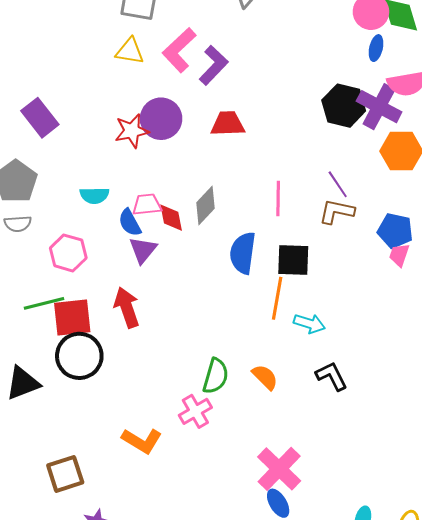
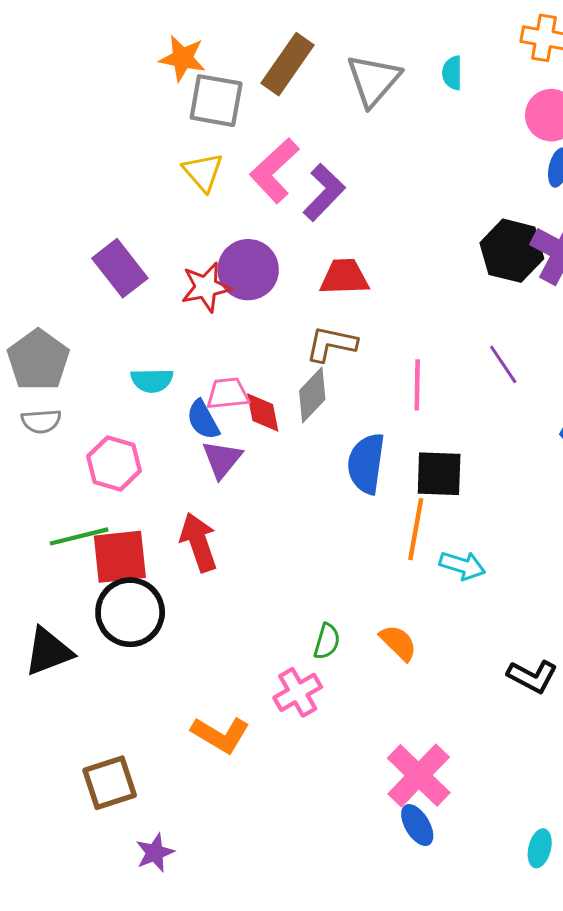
yellow triangle: (130, 51) -> (203, 172), turned 40
purple rectangle: (40, 118) -> (120, 268), moved
brown L-shape: (337, 212) -> (331, 344), moved
green semicircle: (216, 376) -> (327, 641), size x0.7
black L-shape: (332, 376) -> (532, 676), moved, turned 144

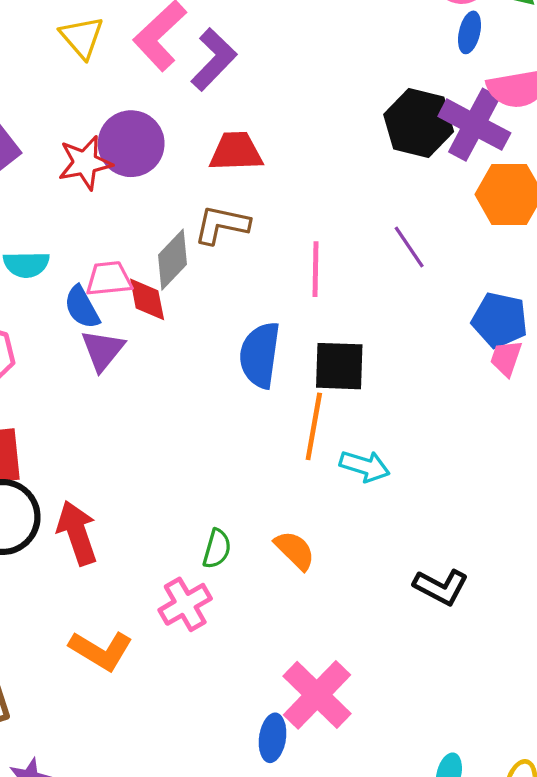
gray diamond: (312, 395) -> (172, 260), moved
red arrow: (199, 542) -> (77, 533), moved
blue ellipse: (417, 825) -> (273, 738), moved, turned 39

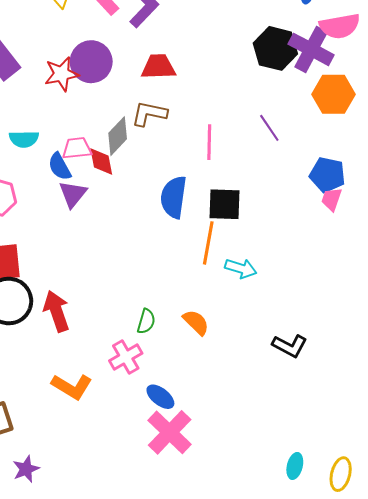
pink cross: (317, 695) -> (170, 432), moved
blue ellipse: (273, 738) -> (160, 397), moved, turned -60

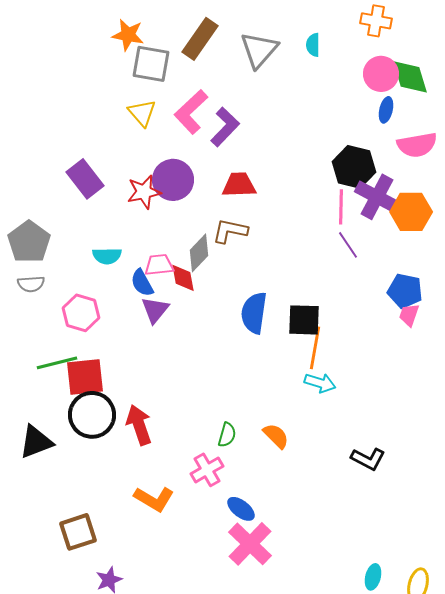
purple cross: (311, 49) -> (377, 197), moved
pink line: (209, 142) -> (341, 207), moved
orange line: (208, 243) -> (315, 348), moved

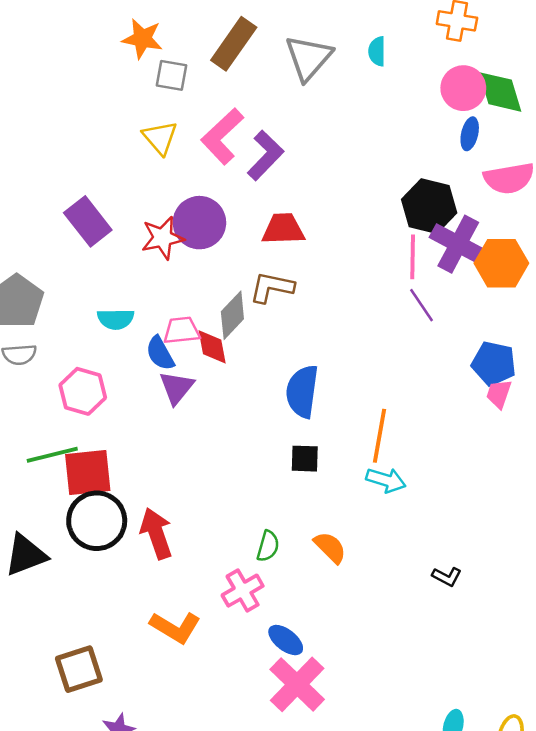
gray square: (151, 64) -> (172, 75), size x0.7
black square: (304, 320) -> (305, 459), moved, size x0.7
black L-shape: (368, 459) -> (447, 577), size x0.7

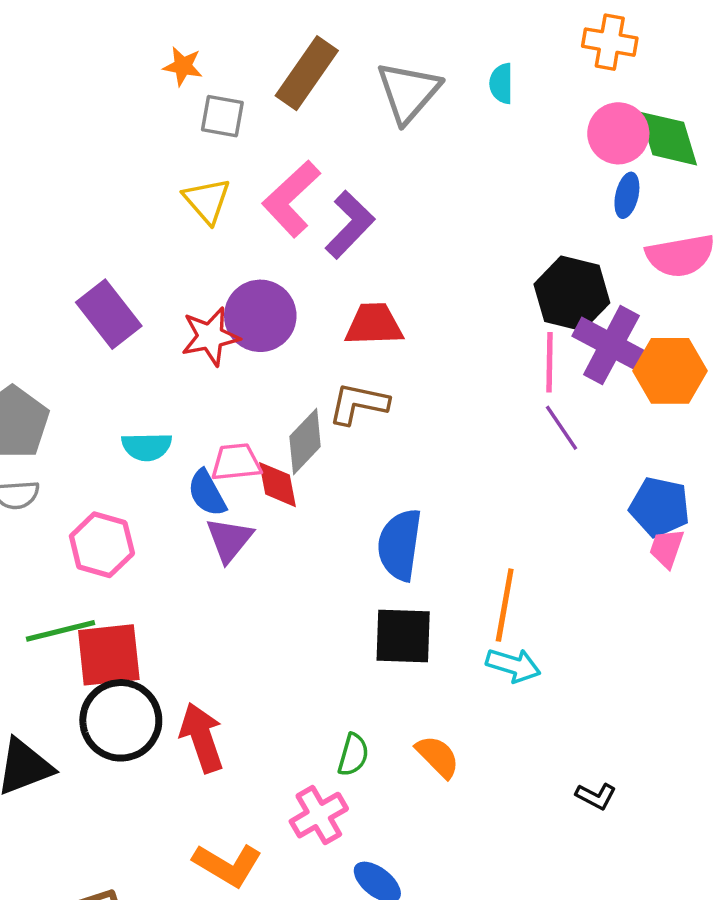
orange star: (142, 39) -> (183, 66), size x0.7
black square: (305, 459) -> (403, 636), size x1.5

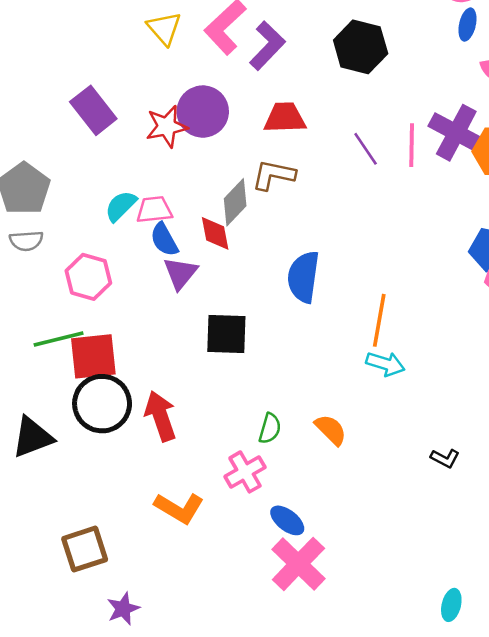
black hexagon: (572, 293) -> (361, 47), moved
purple line: (562, 428) -> (366, 149), moved
cyan semicircle: (147, 447) -> (121, 206), turned 136
pink trapezoid: (236, 462) -> (154, 210), moved
black square: (403, 636) -> (226, 334), moved

